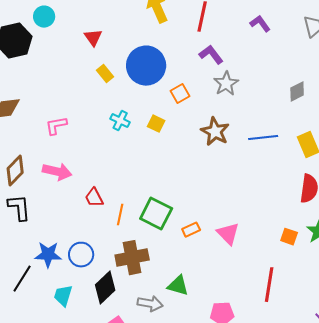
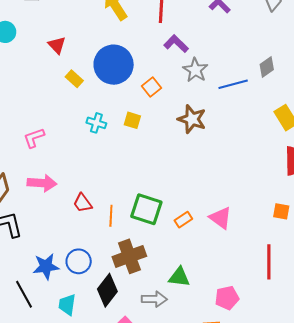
blue line: (263, 138) -> (233, 84), moved
black line: (22, 279) -> (24, 294), turned -52

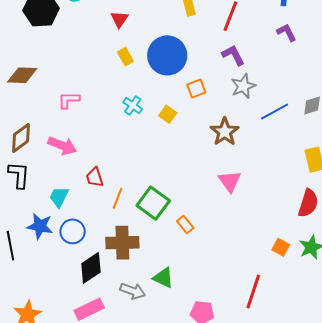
blue line: (233, 84) -> (275, 112), turned -32
pink triangle: (221, 218) -> (230, 181), moved
orange rectangle: (183, 220) -> (185, 225), turned 66
cyan trapezoid: (67, 305) -> (59, 197), moved

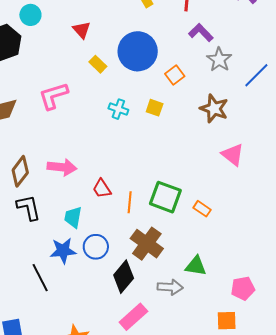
pink L-shape: (69, 100) -> (53, 96), moved, size x1.4
brown cross: (122, 243) -> (147, 244), turned -36

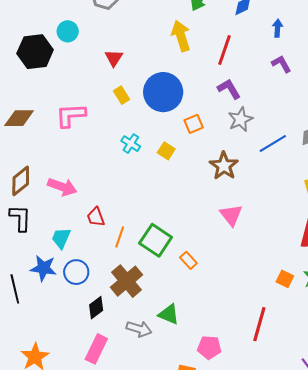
black diamond: (124, 277) -> (96, 308), size x0.7
pink rectangle: (133, 317) -> (96, 349), turned -36

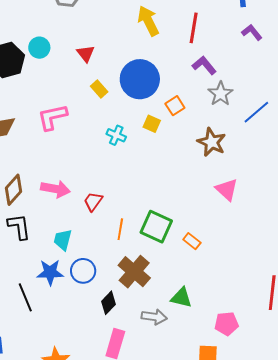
cyan circle: (68, 31) -> (39, 48), moved
yellow square: (166, 151) -> (152, 124), moved
red trapezoid: (96, 217) -> (93, 201), moved, turned 65

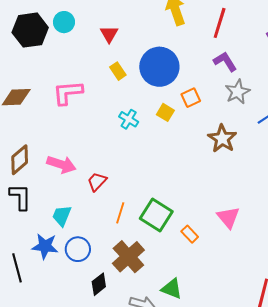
pink triangle: (227, 190) -> (228, 217), moved

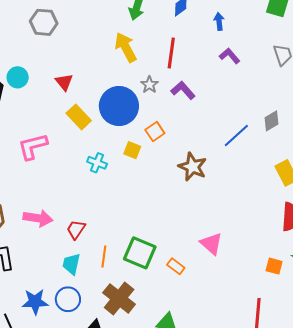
yellow rectangle: (118, 71) -> (79, 117), size x1.4
gray star: (237, 92) -> (149, 85), moved, size x0.7
cyan trapezoid: (62, 216) -> (71, 264), moved

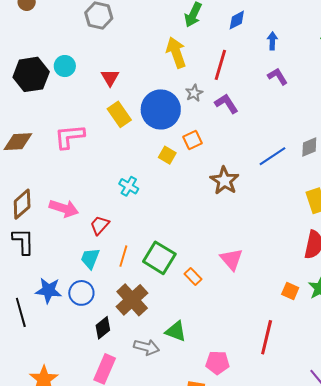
cyan cross: (97, 163) -> (129, 186), moved

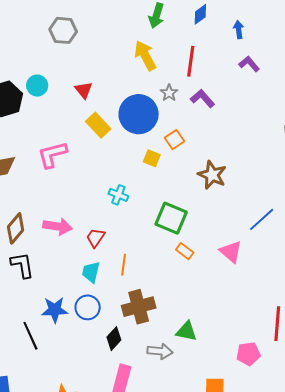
blue line: (272, 156) -> (262, 219), moved
green square: (159, 258) -> (171, 218), moved
orange rectangle: (193, 276) -> (185, 251), moved
brown cross: (132, 300) -> (139, 307), turned 36
pink pentagon: (217, 363) -> (248, 354), moved

